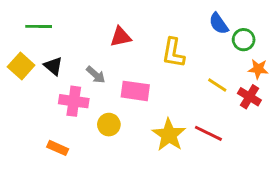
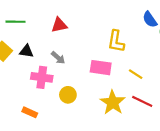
red triangle: (121, 37) -> (59, 25), moved
black triangle: (53, 66) -> (26, 51), turned -32
yellow line: (217, 85) -> (136, 74), moved
pink rectangle: (135, 91) -> (101, 68), moved

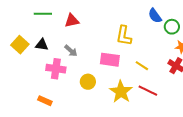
green line: (16, 22) -> (43, 14), moved
yellow circle: (68, 95) -> (88, 82), moved

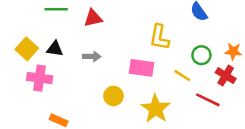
green circle: (172, 27) -> (201, 55), moved
gray arrow: (71, 51) -> (92, 56), turned -40
pink cross: (56, 69) -> (40, 78), moved
red line: (148, 91) -> (208, 100), moved

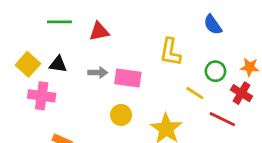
pink rectangle: (142, 68) -> (128, 78), moved

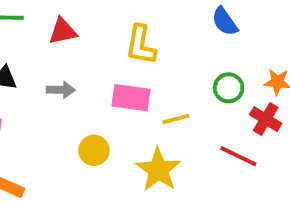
yellow L-shape: (170, 52) -> (141, 45), moved
pink rectangle: (128, 78) -> (131, 98), moved
yellow line: (195, 93) -> (176, 119), moved, turned -48

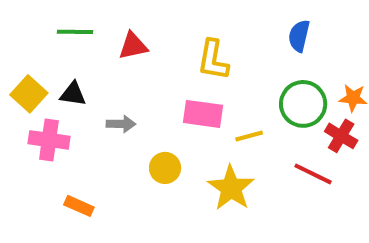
blue semicircle: (225, 21) -> (299, 36), turned 48
green circle: (229, 88) -> (303, 104), size x1.5
gray arrow: (61, 90) -> (121, 124), moved

